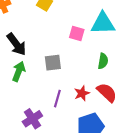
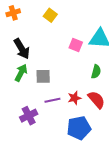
gray square: (53, 63) -> (43, 76), moved
purple line: (57, 99) -> (52, 100), turned 56

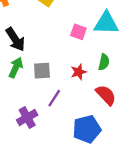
red star: (74, 98) -> (79, 72), moved
purple line: (52, 100) -> (54, 98), turned -42

